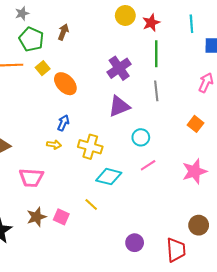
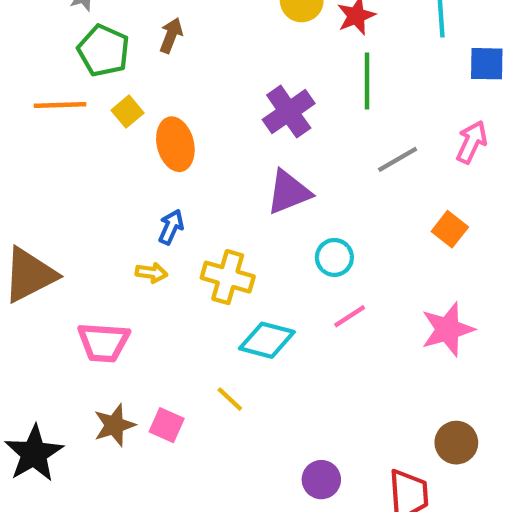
orange ellipse: (65, 84) -> (175, 144), turned 30
gray line: (156, 91) -> (398, 159), moved, turned 66

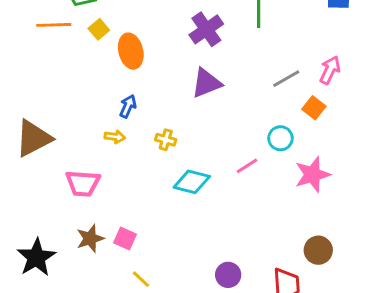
pink arrow: (472, 142) -> (330, 70), moved
gray line: (398, 159) -> (286, 79), moved
cyan circle: (334, 257) -> (280, 138), moved
yellow cross: (228, 277) -> (166, 140), size x0.6
yellow line: (230, 399) -> (141, 279), moved

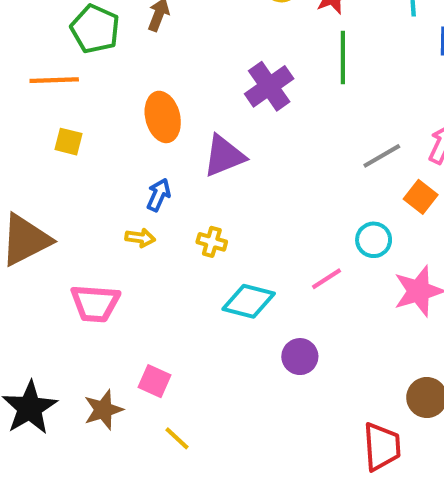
yellow square: (99, 29) -> (68, 142), moved, turned -36
purple triangle: (206, 83) -> (224, 156), moved
brown star: (90, 239) -> (103, 410), moved
purple circle: (228, 275) -> (300, 357), moved

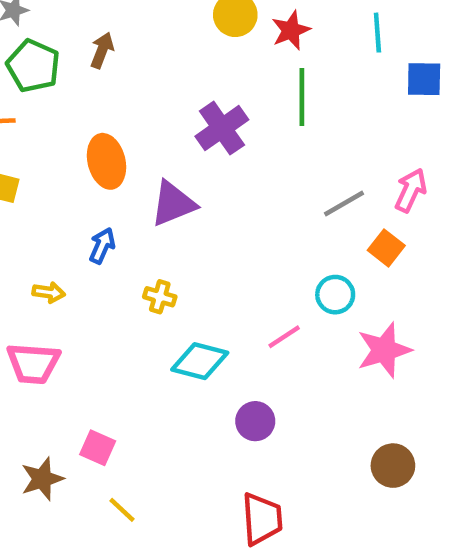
yellow arrow: (140, 238) -> (49, 292), moved
red trapezoid: (382, 447) -> (262, 519), moved

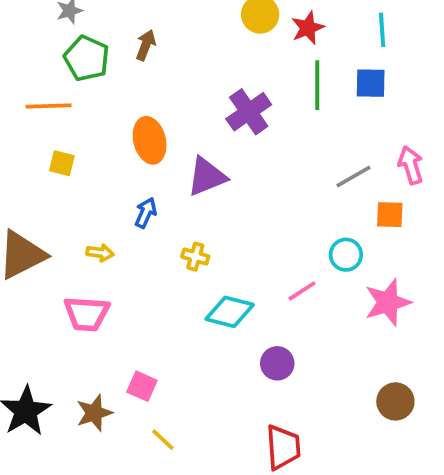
blue square: (424, 79) -> (371, 83), moved
pink arrow: (411, 190) -> (411, 165), turned -42
orange square: (386, 248) -> (390, 215), turned -36

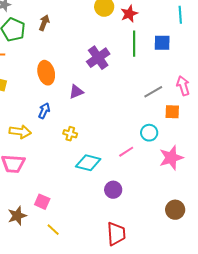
cyan line: (382, 30) -> (180, 15), moved
purple triangle: (207, 177) -> (76, 92), size x0.7
yellow arrow: (100, 253) -> (20, 132), size x1.5

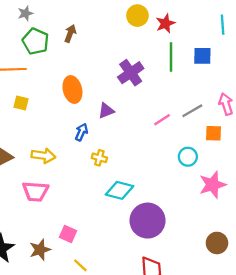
blue arrow: (44, 111) -> (81, 132), moved
pink line: (126, 152) -> (162, 120), moved
purple circle: (113, 190) -> (148, 221), size x1.8

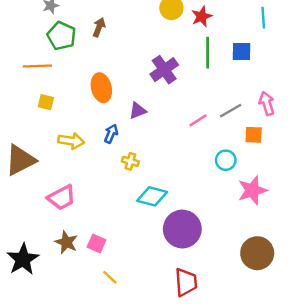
yellow arrow: (43, 156) -> (71, 141), moved
pink trapezoid: (36, 191) -> (62, 198), turned -32
brown circle: (217, 243) -> (257, 253), size x1.4
brown star: (40, 250) -> (66, 242), moved, turned -30

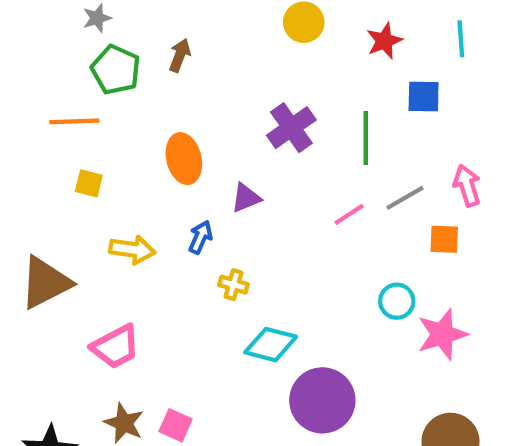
red star: (202, 16) -> (384, 41), moved
green line: (208, 53) -> (366, 138), moved
cyan circle: (226, 160) -> (397, 301), moved

